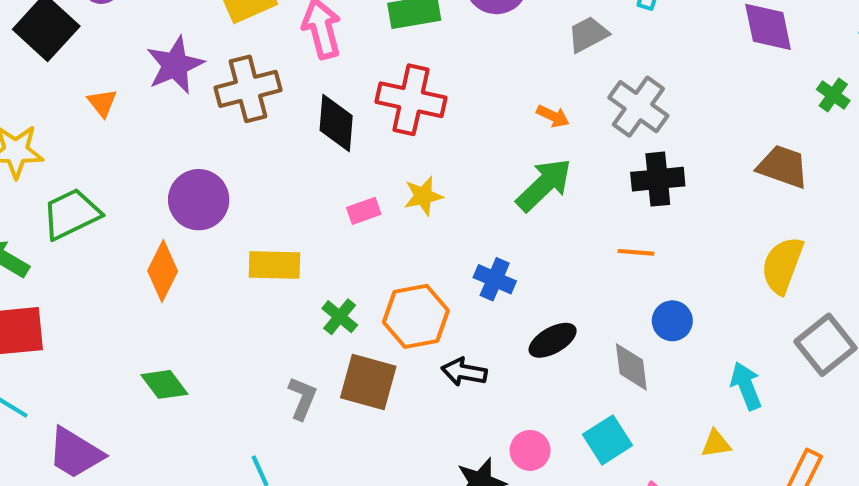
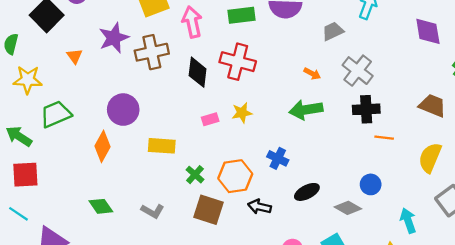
green arrow: (544, 185) -> (306, 110), turned -148
orange line: (636, 252) -> (384, 138), moved
gray diamond: (631, 367) -> (348, 208), turned -56
gray L-shape: (302, 398) -> (153, 211), moved, turned 95

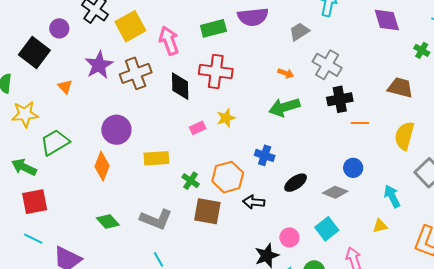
gray L-shape: (153, 211) -> (156, 219), size x1.5

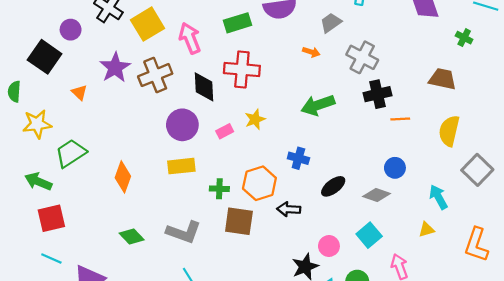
orange arrow: (286, 73) -> (311, 52), moved
purple circle: (116, 130) -> (182, 125), moved
green cross: (191, 181) -> (219, 189), turned -30

